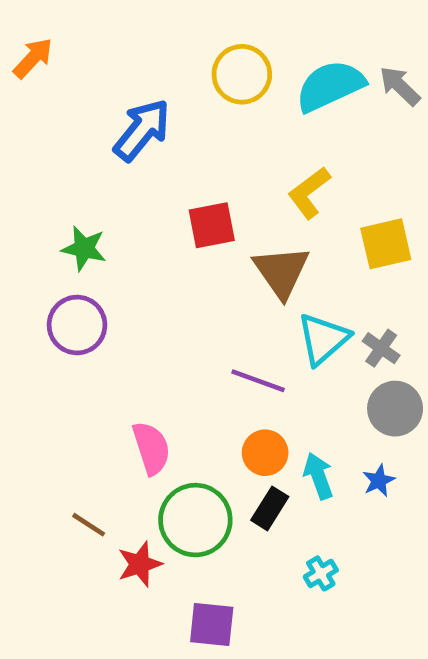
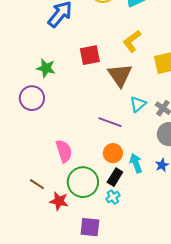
green star: (84, 248) -> (46, 68), moved
cyan triangle: (323, 339) -> (138, 104), size x0.7
red star: (140, 564) -> (59, 201), turned 30
cyan cross: (321, 573) -> (113, 197), moved

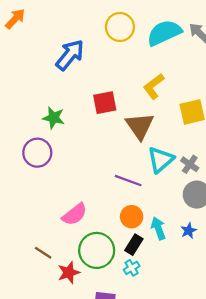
cyan triangle: (138, 104) -> (161, 160), size x1.4
pink semicircle: (64, 151) -> (75, 214), turned 70
red star: (59, 201) -> (69, 273), turned -30

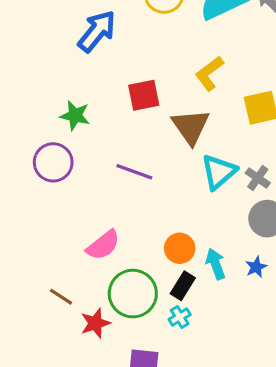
purple line: (128, 181) -> (134, 172), moved

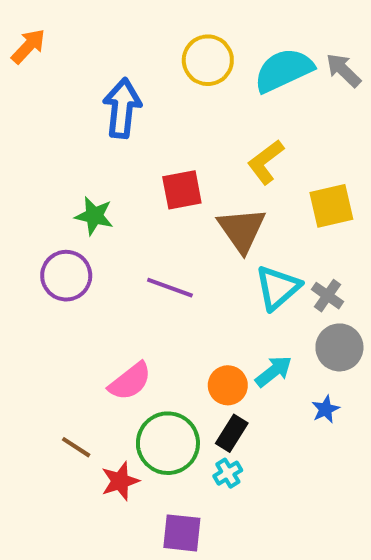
blue arrow: (97, 31) -> (122, 108), turned -33
cyan arrow: (216, 264) -> (274, 371), moved, turned 72

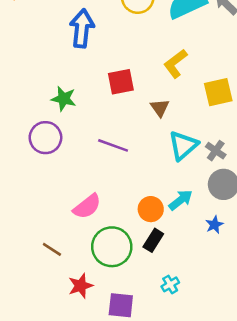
brown triangle: (242, 230) -> (160, 108), size x0.6
cyan cross: (228, 473) -> (170, 284), moved
red star: (120, 481) -> (81, 286), moved

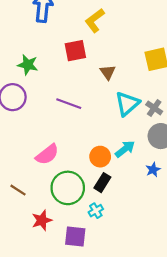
yellow L-shape: (175, 64) -> (95, 20), moved
cyan cross: (170, 284) -> (96, 211), moved

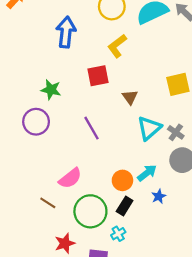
purple line: (69, 104) -> (92, 128), turned 40
blue star: (153, 170) -> (159, 196), moved
brown line: (18, 190) -> (48, 203), moved

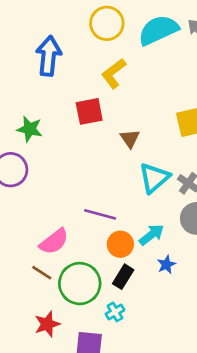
purple line: (92, 128) -> (100, 214), moved, turned -45
brown line: (48, 203) -> (42, 273), moved

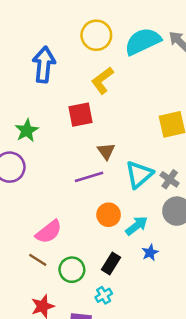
green star: (30, 129) -> (27, 130), turned 30
brown triangle: (130, 139) -> (106, 151), moved
purple line: (100, 214) -> (89, 177), moved, turned -32
orange circle: (120, 244) -> (109, 215), moved
green circle: (80, 284) -> (72, 270), size x0.7

